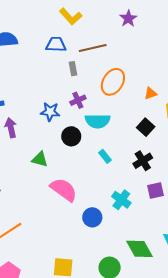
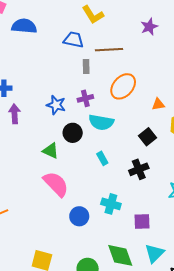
green triangle: (40, 159) -> (51, 151), moved
purple square: (155, 190) -> (142, 222), moved
cyan cross: (121, 200) -> (111, 204), turned -30

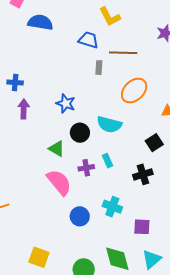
purple cross: (85, 98) -> (86, 168), moved

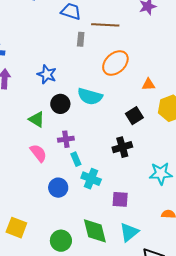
cyan rectangle: (107, 161) -> (76, 159), moved
pink semicircle: (59, 182) -> (38, 153), size x0.7

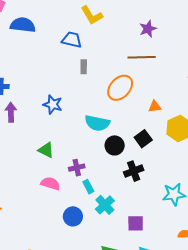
brown line: (105, 25) -> (142, 57), moved
black circle: (60, 104) -> (115, 145), moved
pink semicircle: (38, 153) -> (50, 184), turned -30
cyan cross: (91, 179) -> (105, 205), turned 30

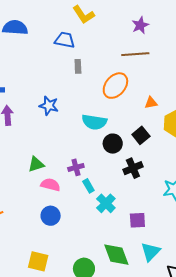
green triangle: (46, 150) -> (36, 164), moved, turned -42
blue circle: (73, 216) -> (51, 216), moved

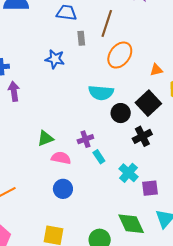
brown line: (135, 54) -> (107, 23), moved, turned -64
blue star: (49, 106) -> (55, 59), moved
black square: (141, 135) -> (148, 103), size x1.4
cyan cross: (106, 203) -> (129, 173), moved

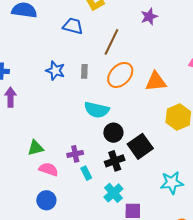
gray rectangle: (81, 38) -> (84, 71), moved
orange triangle: (156, 70) -> (156, 82), moved, size x1.6
black square: (148, 103) -> (140, 146), moved
black cross: (142, 136) -> (115, 161), moved

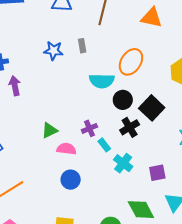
orange ellipse: (120, 75) -> (131, 62), moved
orange triangle: (156, 82) -> (152, 18), moved, turned 30
cyan cross: (113, 193) -> (123, 163), moved

